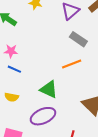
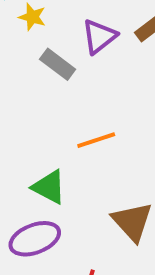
gray rectangle: (78, 39) -> (58, 64), moved

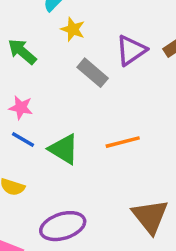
green triangle: (49, 187) -> (64, 149), moved

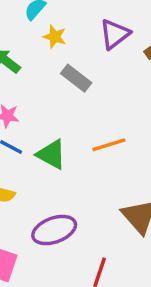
purple triangle: (131, 50) -> (115, 34), moved

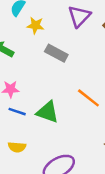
orange line: (109, 145) -> (88, 98), turned 65

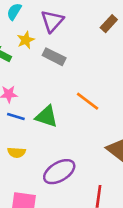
purple triangle: (79, 16) -> (52, 21), moved
yellow star: (35, 25) -> (26, 40), moved, turned -30

